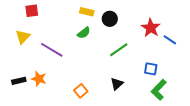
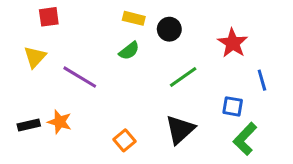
blue line: (170, 40) -> (262, 80), moved, turned 40
black triangle: (117, 84) -> (180, 130), size x1.5

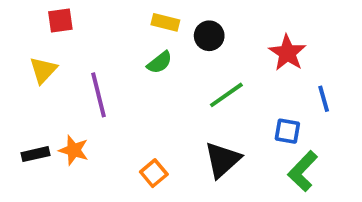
purple line: (80, 77) -> (99, 95), turned 45

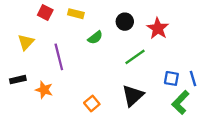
red square: (60, 20) -> (45, 13), moved, turned 35
yellow rectangle: (165, 22) -> (76, 14), moved
red star: (287, 53) -> (158, 28), moved
blue line: (324, 99) -> (193, 78), moved
black rectangle: (36, 154) -> (18, 80), moved

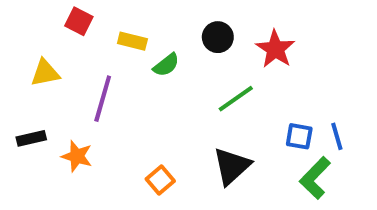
yellow rectangle: (76, 14) -> (132, 41), moved
yellow triangle: (26, 42) -> (45, 73), turned 36
purple line: (59, 57) -> (103, 99), turned 30

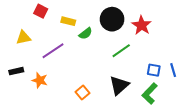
black circle: (218, 37) -> (112, 19), size x1.5
purple line: (103, 99) -> (53, 51), turned 40
green L-shape: (315, 178) -> (150, 94), moved

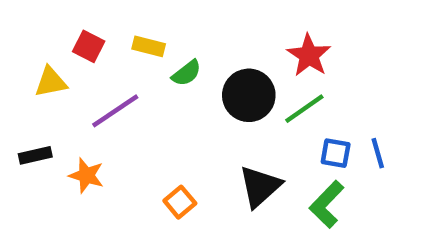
red square: (41, 11) -> (89, 46), moved
black circle: (112, 19) -> (249, 95), moved
green line: (121, 51) -> (304, 109), moved

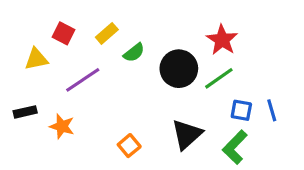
yellow rectangle: (149, 46) -> (107, 33), turned -55

